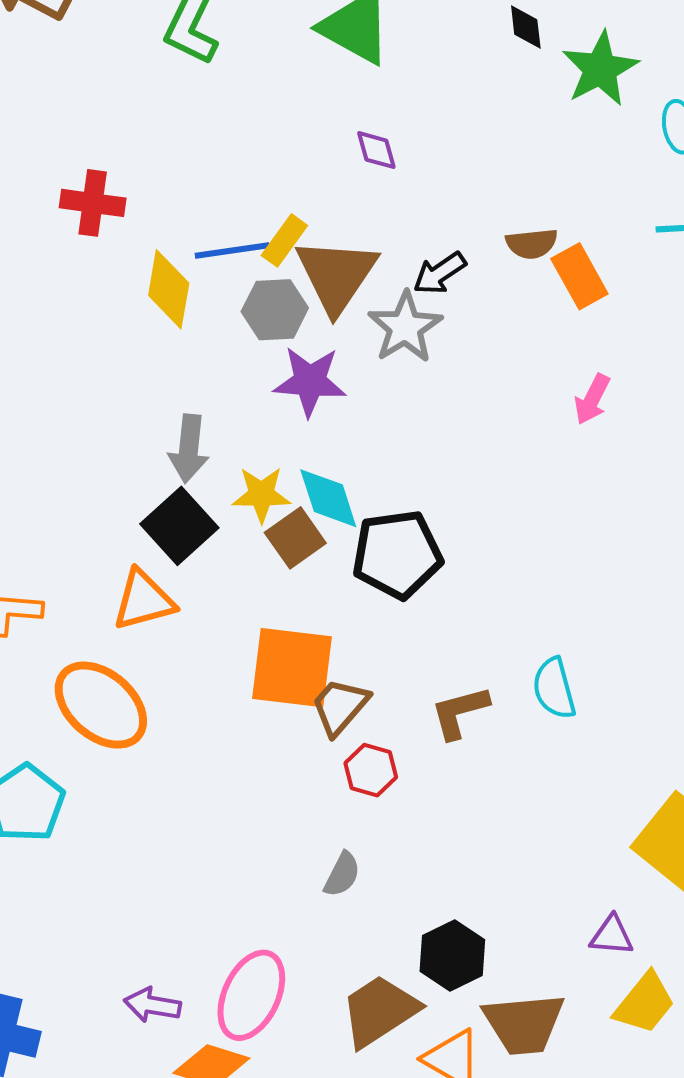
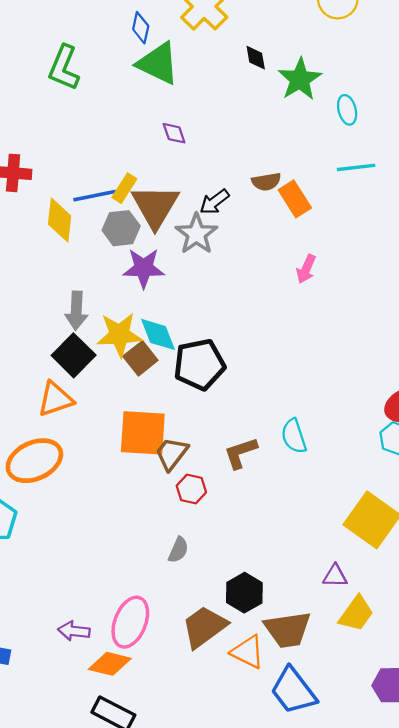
yellow star: (261, 495) -> (119, 335), size x1.4
orange ellipse: (101, 705) -> (34, 461), turned -62

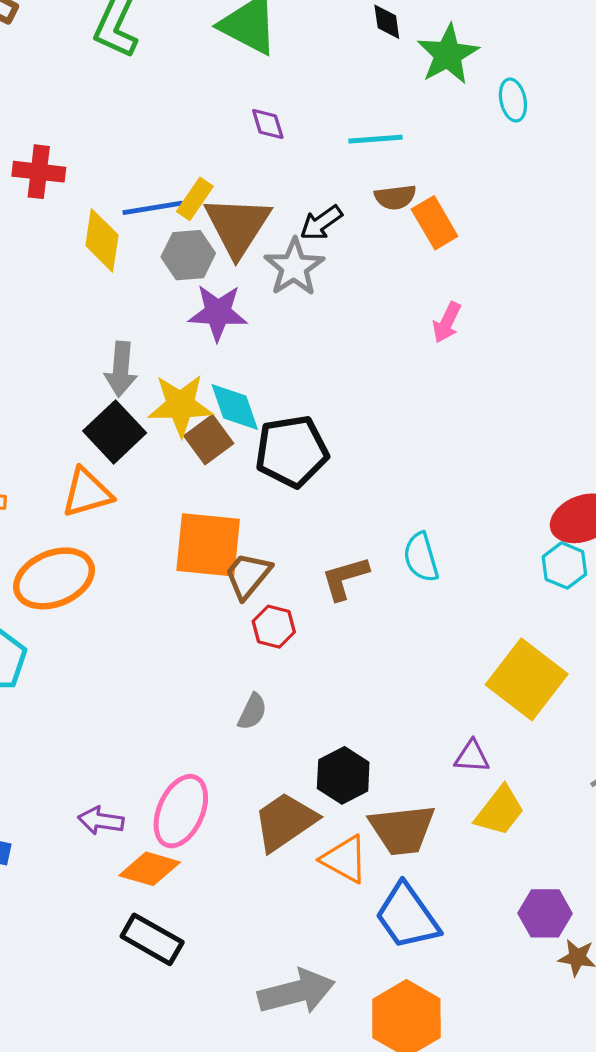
cyan line: (356, 167) -> (375, 139), moved

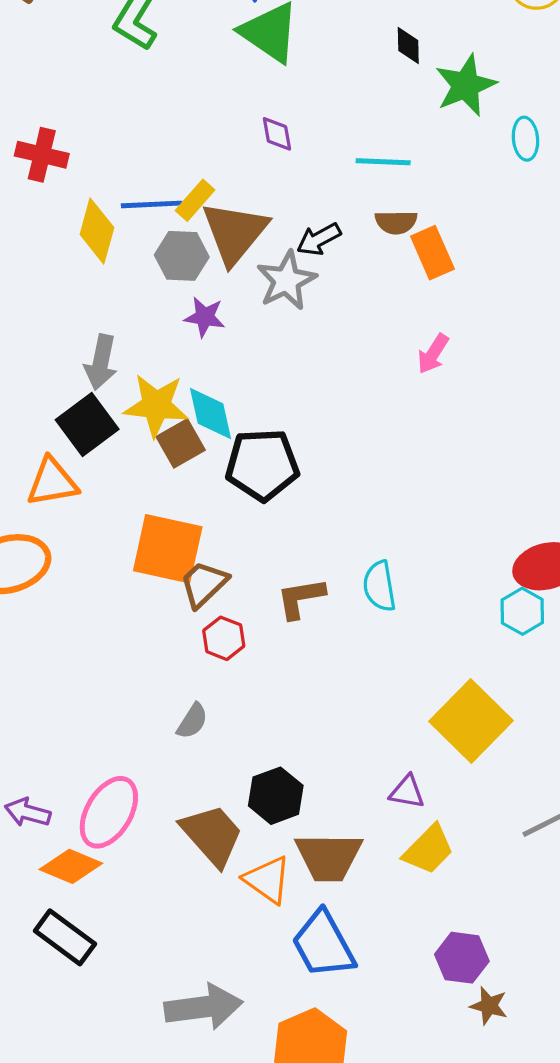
purple star: (218, 313) -> (205, 317), size x0.7
brown trapezoid: (285, 822) -> (212, 835), turned 76

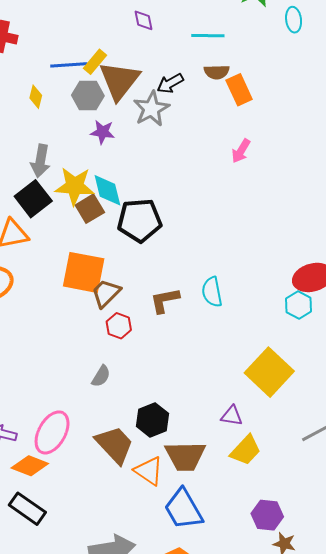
yellow diamond: (97, 231) -> (36, 97), moved, size x0.6

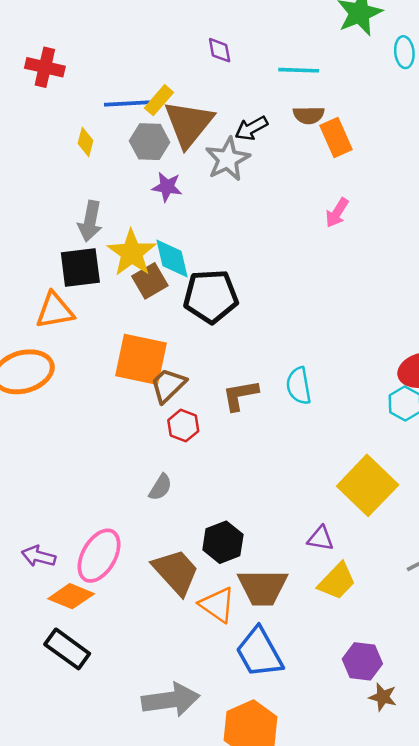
yellow star: (75, 186) -> (132, 253), turned 30
black square: (33, 199) -> (80, 267), turned 30

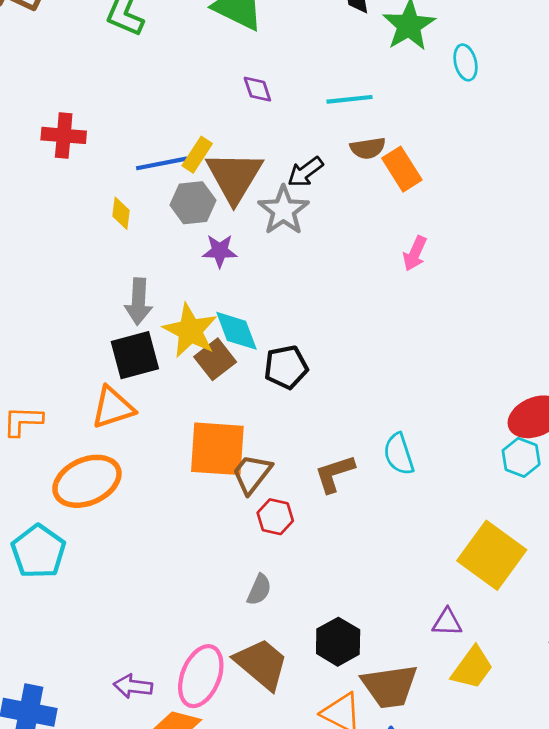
black pentagon: (211, 296) -> (286, 367), size x0.7
brown trapezoid: (176, 572) -> (261, 664), moved

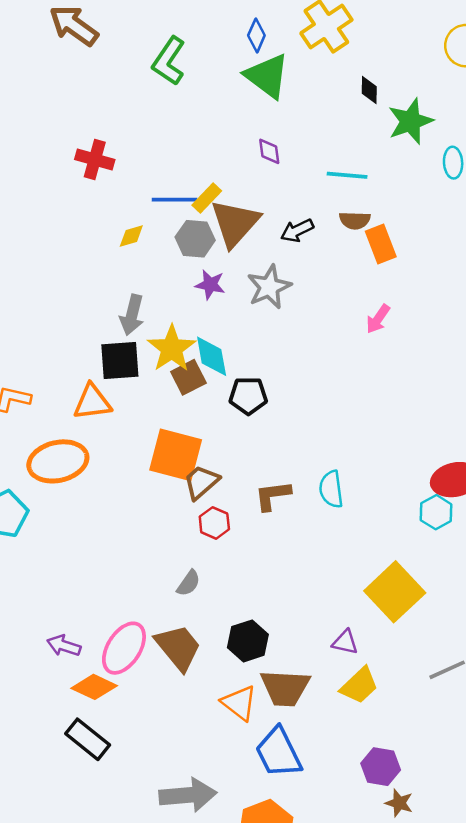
gray star: (283, 210) -> (269, 287), moved
yellow diamond: (121, 213) -> (131, 236), turned 56

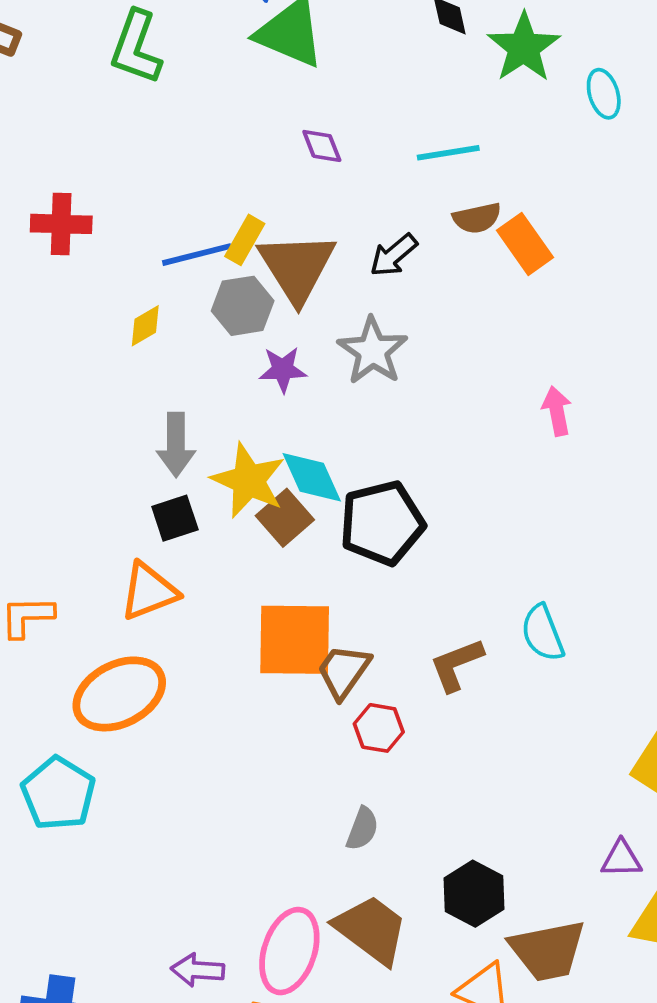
pink arrow: (378, 319) -> (557, 411), moved, turned 148
black square: (120, 360) -> (175, 518), size x0.7
black pentagon: (248, 396) -> (382, 523), size x1.4

